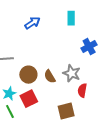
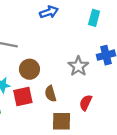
gray star: (72, 73) -> (78, 66), moved
brown semicircle: (50, 76) -> (50, 94), moved

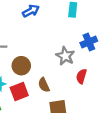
red semicircle: (86, 103) -> (81, 76), moved

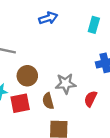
gray star: (65, 56) -> (66, 84), moved, turned 30

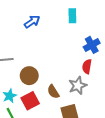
gray star: (66, 84) -> (78, 86), moved
red semicircle: (91, 99) -> (87, 67), moved

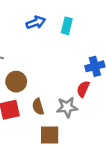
cyan rectangle: (72, 16) -> (67, 26), moved

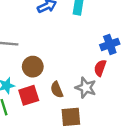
gray star: (67, 107) -> (86, 88), turned 30

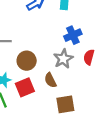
blue cross: (110, 44) -> (73, 35), moved
gray star: (86, 88) -> (63, 59), moved, turned 30

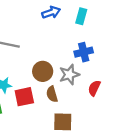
red semicircle: (89, 57) -> (94, 88), moved
brown circle: (27, 61) -> (43, 71), moved

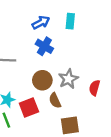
blue cross: (84, 52) -> (44, 46), moved, turned -36

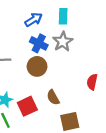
gray star: (68, 79) -> (63, 42), moved
brown circle: (42, 80) -> (37, 66), moved

